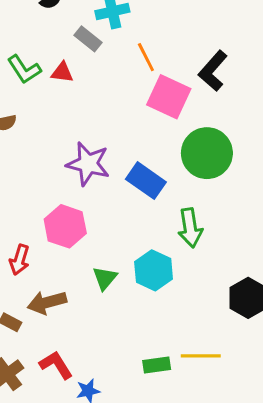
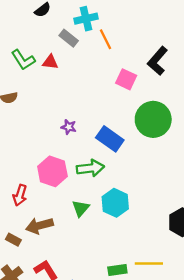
orange line: (146, 57) -> (106, 39), moved
pink square: (169, 97) -> (126, 79), size x0.7
purple star: (88, 164) -> (69, 127), size x0.5
green arrow: (190, 228) -> (90, 168), moved, turned -88

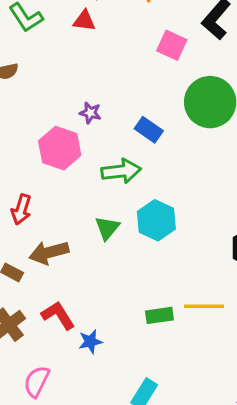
red triangle: (50, 62) -> (84, 21), moved
blue rectangle: (110, 139) -> (149, 130), size x0.7
pink hexagon: (52, 171) -> (60, 148), moved

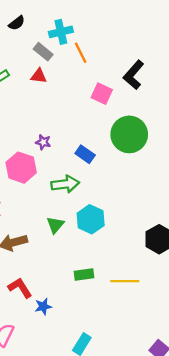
green rectangle: (159, 315) -> (84, 275), moved

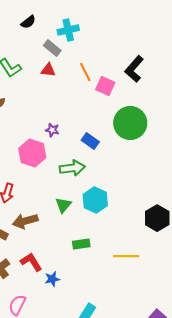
orange line: (81, 53) -> (85, 72), moved
green rectangle: (84, 275) -> (81, 244), moved

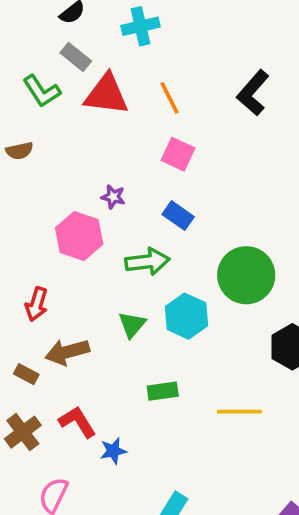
gray rectangle: (52, 48) -> (76, 57), moved
red triangle: (48, 70) -> (106, 94), size x1.8
pink square: (105, 86) -> (178, 154), moved
green circle: (130, 123) -> (246, 275), moved

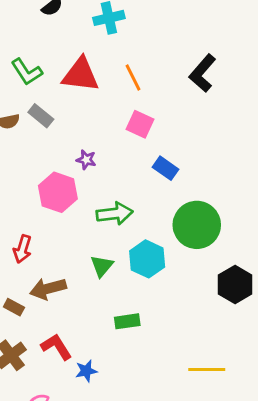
gray rectangle: (76, 57) -> (41, 116), moved
blue rectangle: (178, 216) -> (166, 168), moved
yellow line: (239, 412) -> (207, 369), moved

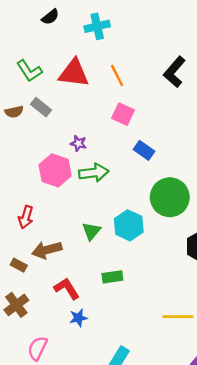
green arrow: (115, 214) -> (94, 173), moved
red L-shape: (56, 347) -> (67, 289), moved

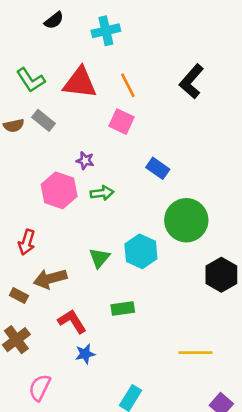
pink square: (123, 114) -> (121, 122), moved
green arrow: (94, 173) -> (102, 193), size x0.7

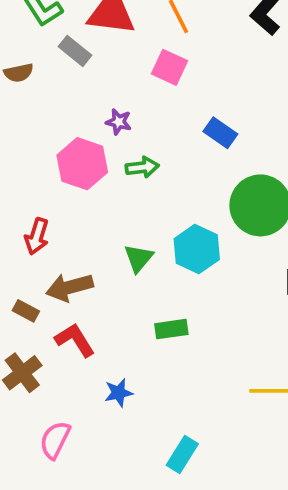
gray rectangle: (44, 120) -> (75, 51), moved
red L-shape: (72, 321) -> (75, 340), moved

